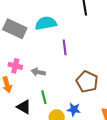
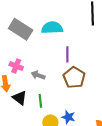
brown pentagon: (87, 82) -> (74, 77), moved
black triangle: (24, 107) -> (20, 98), moved

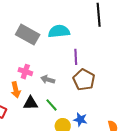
black triangle: (20, 98) -> (31, 103), turned -35
green line: (40, 101) -> (52, 105), turned -32

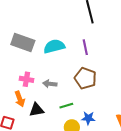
cyan semicircle: (59, 31) -> (54, 46), moved
purple line: (76, 57) -> (85, 47), moved
green line: (52, 105) -> (66, 106), moved, turned -56

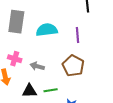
gray rectangle: (23, 43) -> (16, 22), turned 70
black triangle: (37, 110) -> (29, 91), moved

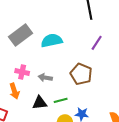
gray rectangle: (16, 22) -> (21, 35), turned 50
purple line: (77, 35) -> (97, 43), moved, turned 42

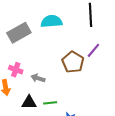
cyan semicircle: (52, 41) -> (52, 21), moved
brown pentagon: (81, 74) -> (73, 62), moved

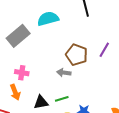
purple line: (93, 50) -> (104, 50), moved
gray arrow: (38, 78) -> (64, 73), moved

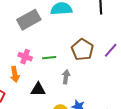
gray arrow: (64, 73) -> (66, 77), moved, turned 80
green line: (62, 99) -> (49, 58), moved

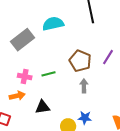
orange arrow: (15, 74) -> (17, 96), turned -84
gray arrow: (66, 77) -> (84, 86), moved

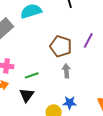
green line: (49, 74) -> (32, 75), moved
black triangle: (42, 107) -> (27, 95), turned -42

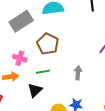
brown pentagon: (61, 46) -> (48, 44), moved

